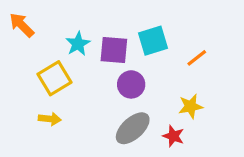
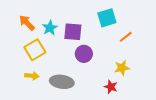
orange arrow: (22, 25) -> (27, 23), moved
cyan square: (153, 41) -> (107, 18), moved
gray ellipse: (133, 128) -> (62, 82), moved, turned 50

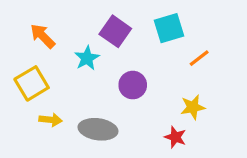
cyan star: (50, 28) -> (87, 58), moved
purple square: (73, 32) -> (115, 31), moved, turned 30
yellow square: (35, 50) -> (32, 83), moved

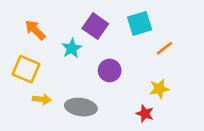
yellow square: (32, 83) -> (26, 69), turned -36

